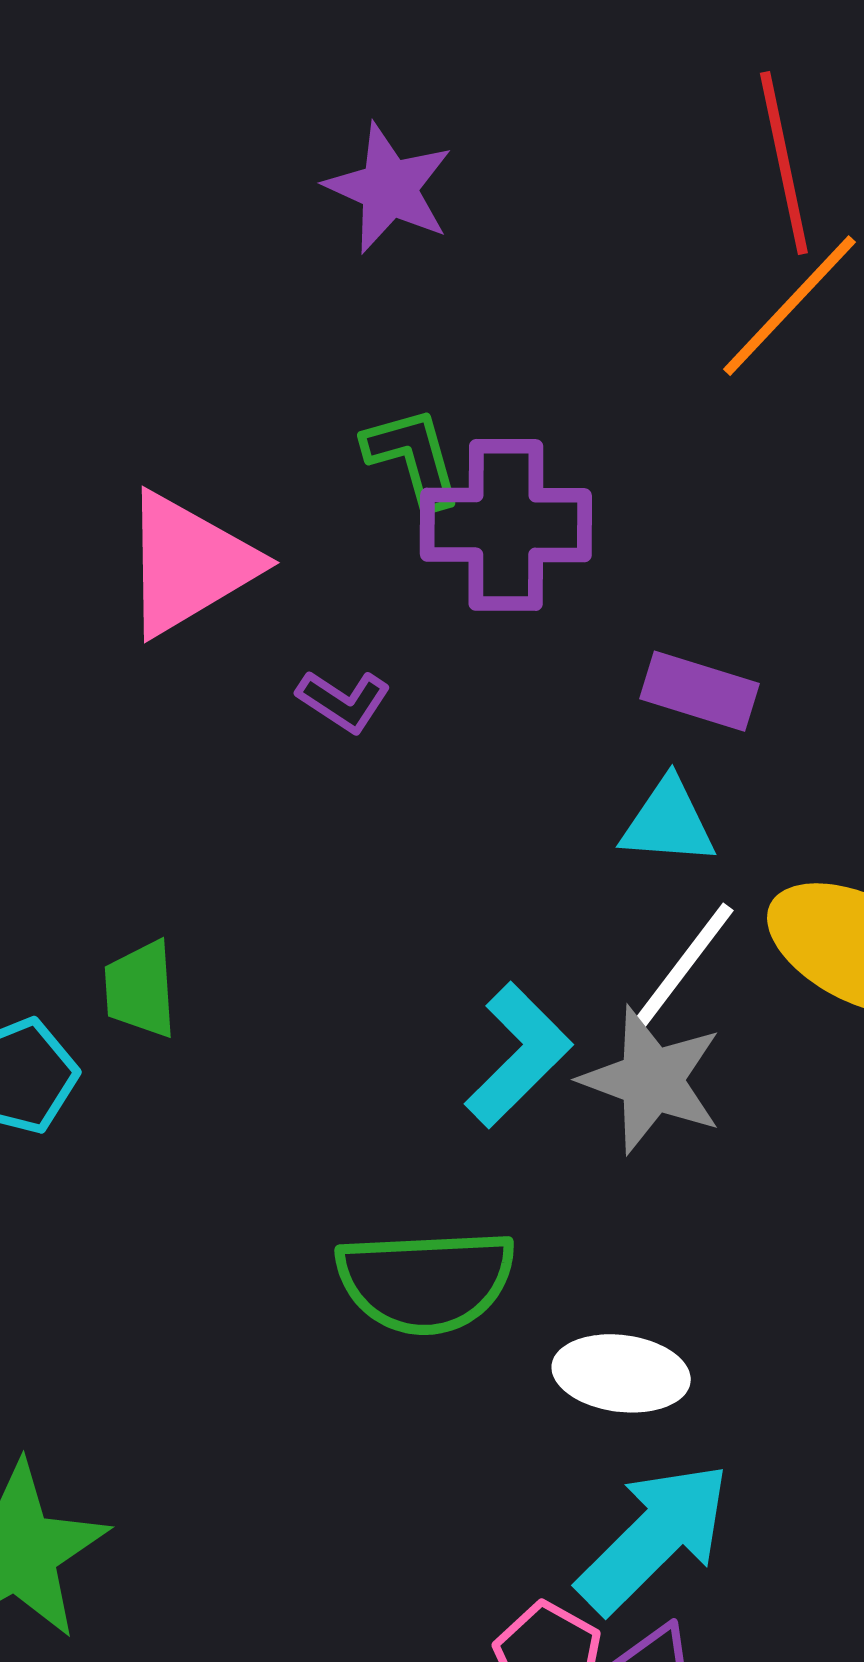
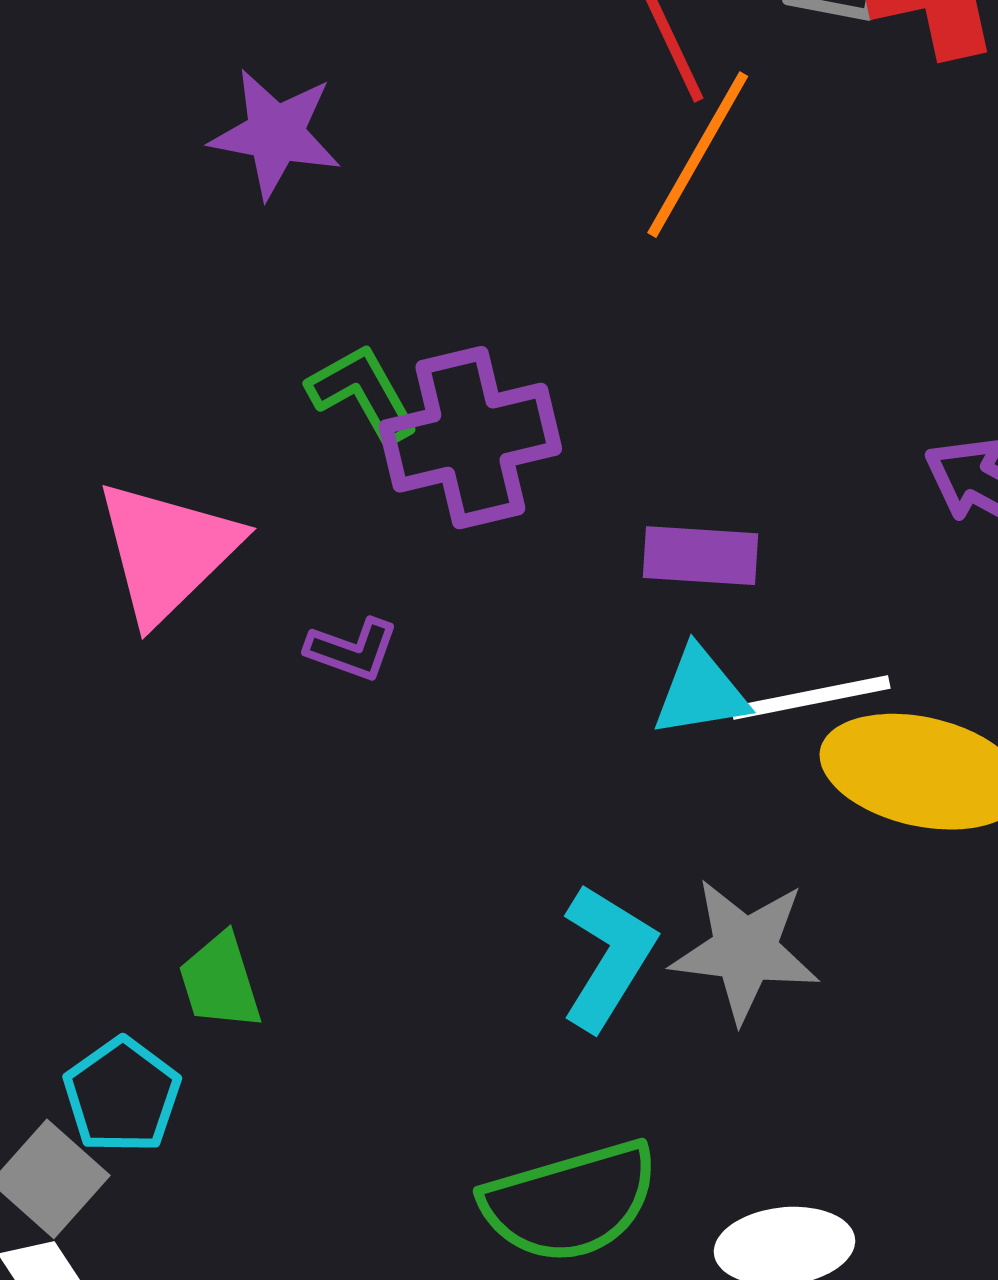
white line: (681, 969) -> (811, 697), moved, turned 55

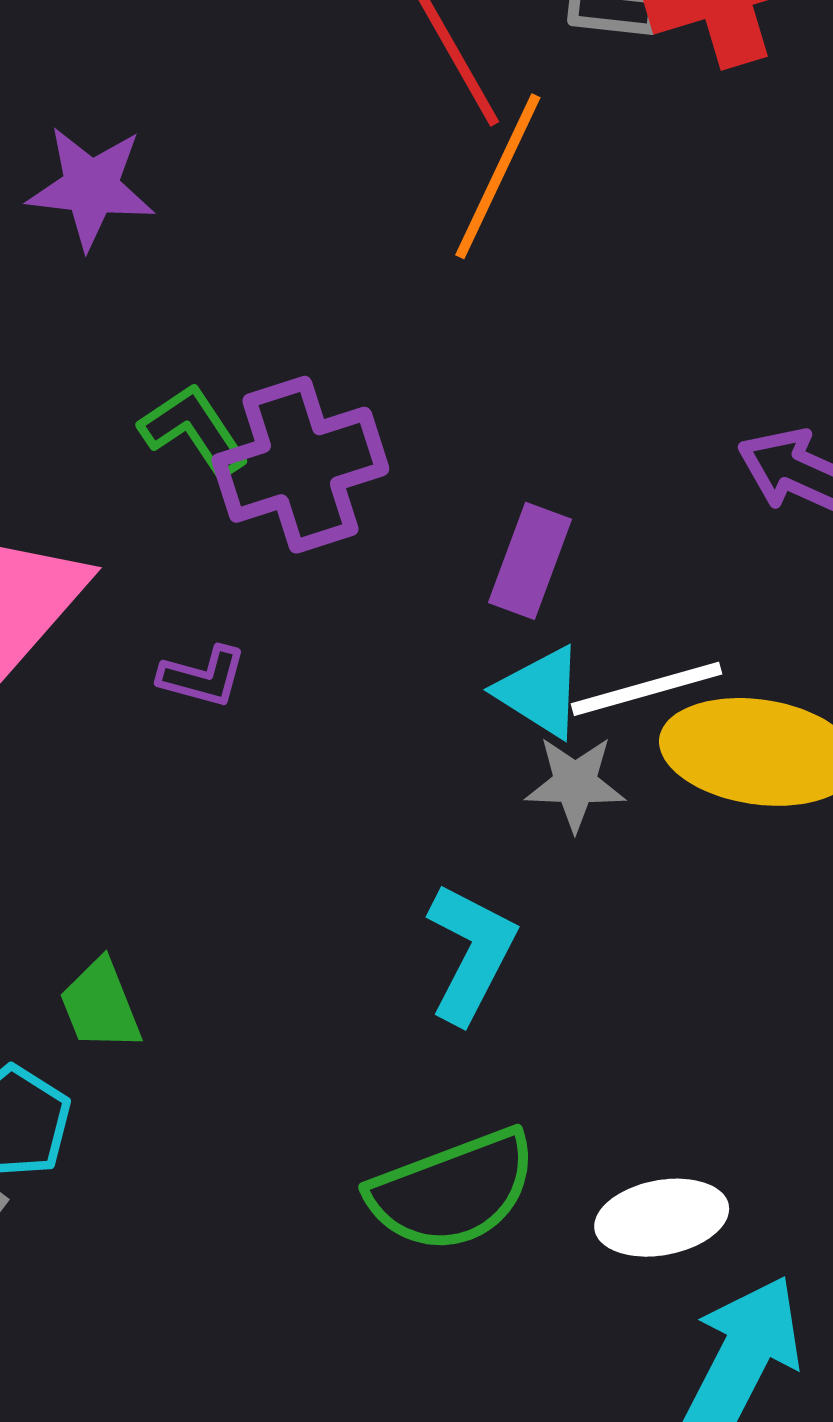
purple rectangle: (700, 556) -> (530, 561), turned -69
cyan triangle: (700, 692) -> (540, 692), turned 46
gray star: (745, 950) -> (575, 783), moved, size x0.7

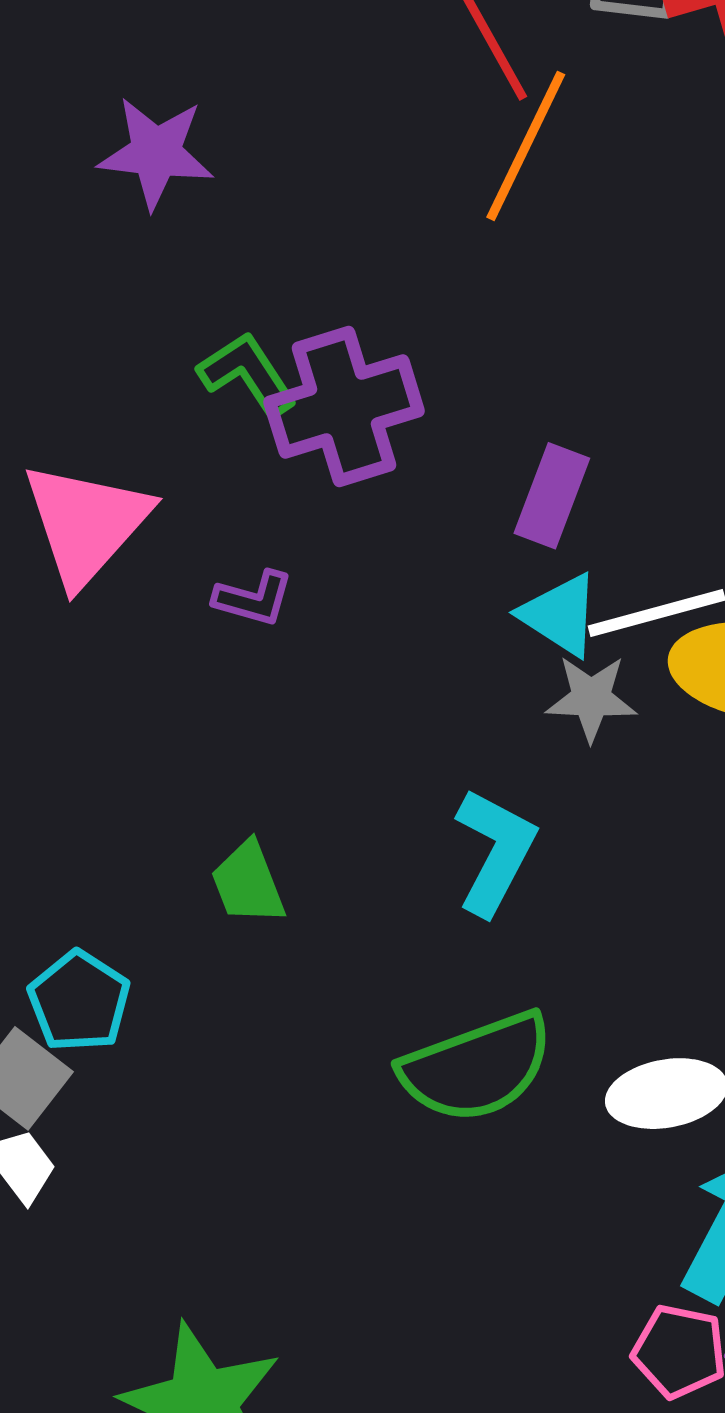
green trapezoid: (100, 1005) -> (248, 883), moved

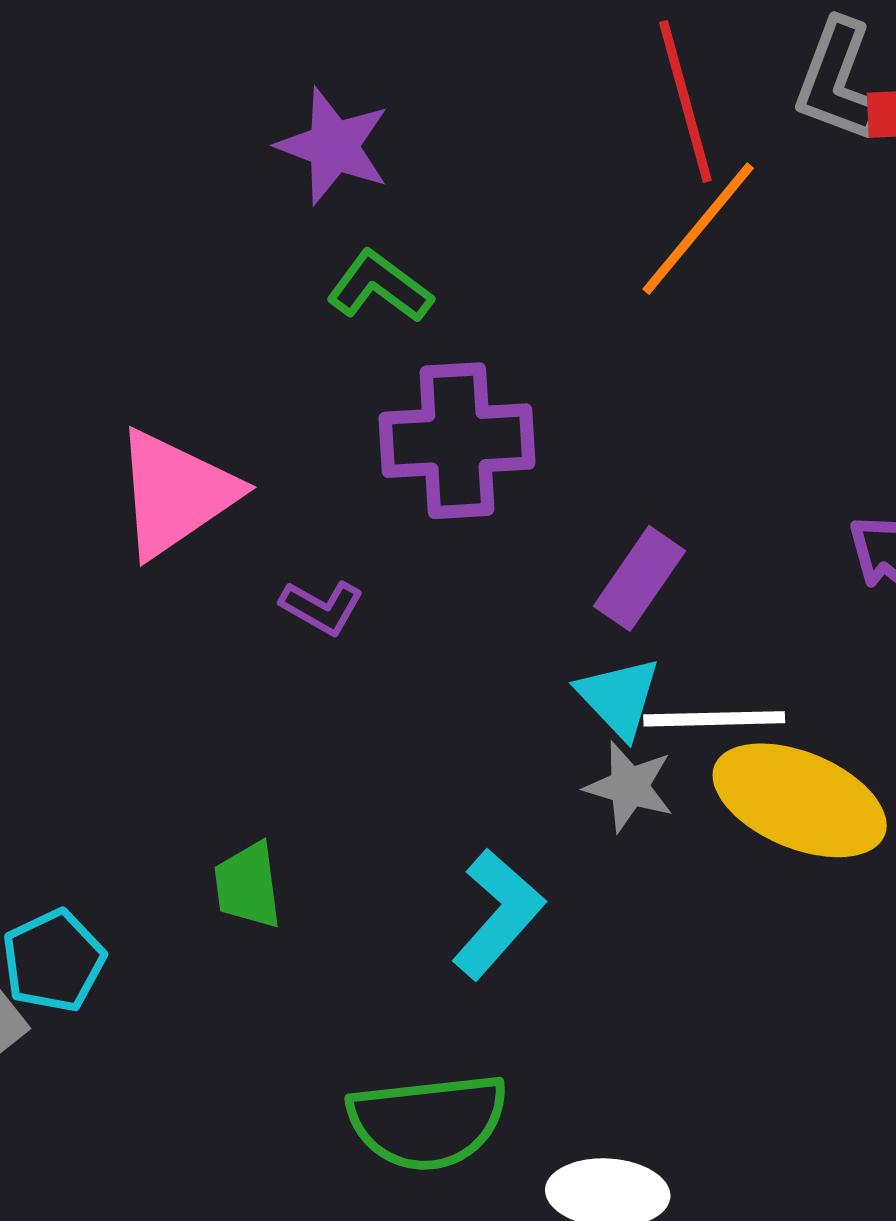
green L-shape: (247, 374) -> (380, 287), moved, turned -34

